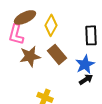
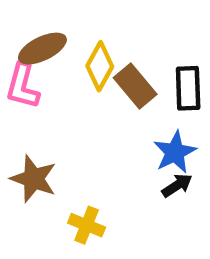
brown rectangle: (57, 54) -> (135, 86), moved
brown star: (30, 56) -> (34, 179), moved, turned 30

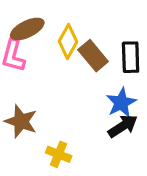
black arrow: (177, 185) -> (123, 126), size x1.4

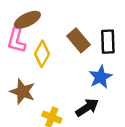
yellow diamond: (68, 42) -> (42, 54), moved
black arrow: (123, 126) -> (87, 107), moved

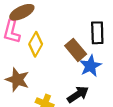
brown rectangle: (79, 40) -> (76, 50), moved

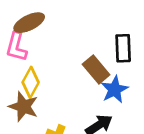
yellow diamond: (36, 44) -> (31, 82), moved

